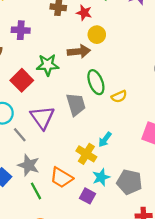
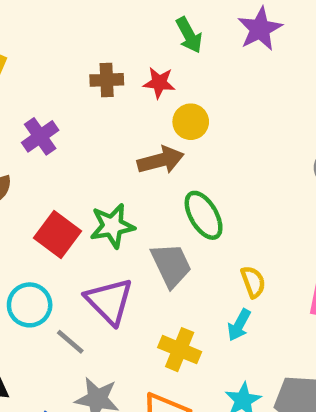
purple cross: (21, 30) -> (40, 136), turned -30
green star: (48, 65) -> (112, 226), moved
yellow semicircle: (119, 96) -> (253, 282), moved, turned -77
yellow cross: (86, 154) -> (180, 350), moved

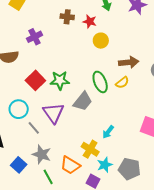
brown arrow: (161, 160) -> (129, 62), moved
gray trapezoid: (171, 265) -> (83, 101), turned 55
yellow semicircle: (253, 282) -> (122, 83), moved, turned 64
yellow cross: (180, 350) -> (90, 149), moved

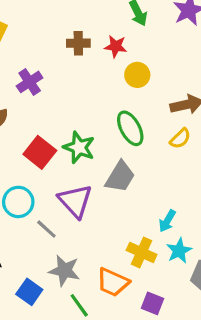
green star: (60, 80) -> (79, 147), turned 30
green ellipse: (100, 82) -> (130, 128), moved
cyan star: (105, 165) -> (179, 251), moved

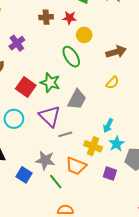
green ellipse: (130, 128) -> (71, 57), moved
yellow semicircle: (180, 138) -> (112, 83), moved
gray line: (46, 229) -> (65, 134), moved, turned -56
purple square: (153, 303) -> (110, 174), moved

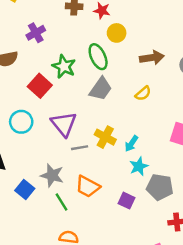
green star: (50, 82) -> (64, 66), moved
gray trapezoid: (77, 99) -> (101, 89), moved
yellow cross: (93, 146) -> (105, 137), moved

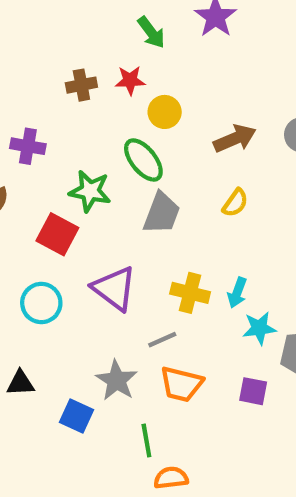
purple cross: (36, 33) -> (28, 146), turned -36
gray line: (80, 148) -> (162, 340), moved
cyan star: (139, 166) -> (259, 328), turned 30
gray star: (52, 175) -> (117, 380), turned 30
green line: (61, 202) -> (146, 441), moved, turned 36

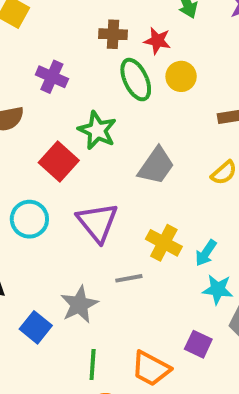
green ellipse: (143, 160) -> (136, 80), moved
orange trapezoid: (181, 384) -> (151, 369), moved

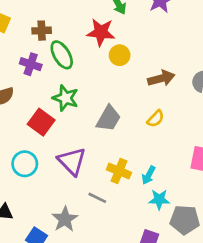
brown cross: (113, 34) -> (42, 31), moved
red star: (157, 41) -> (101, 32), size x1.5
green ellipse: (136, 80) -> (62, 55), moved
gray line: (129, 278) -> (97, 198), turned 42

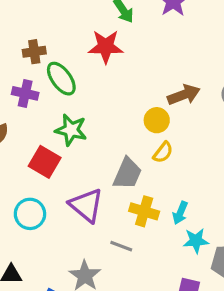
yellow circle: (120, 55) -> (157, 120), moved
gray trapezoid: (108, 118) -> (127, 174), moved
yellow semicircle: (156, 119) -> (163, 152), moved

